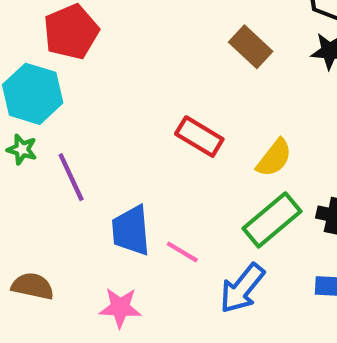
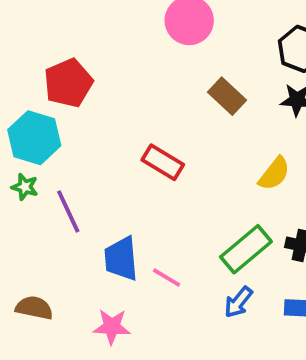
red rectangle: (199, 137) -> (163, 162), moved
yellow semicircle: (274, 158) -> (274, 174), moved
blue arrow: (242, 288) -> (238, 302), moved, size x0.7

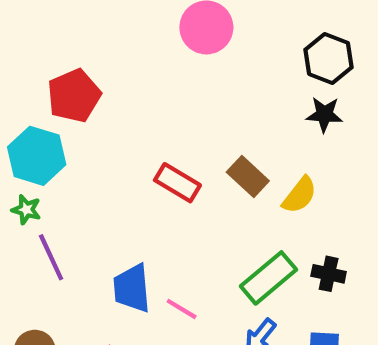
brown rectangle: (227, 96) -> (248, 176), moved
purple line: (68, 211) -> (51, 257), moved

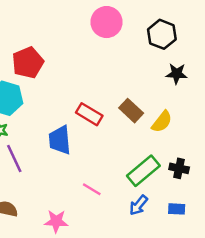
black hexagon: (329, 58) -> (162, 34), moved
blue trapezoid: (132, 288) -> (60, 140), moved

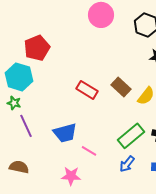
blue trapezoid: (60, 140) -> (65, 133), moved, turned -100
pink star: (56, 221) -> (71, 176), moved

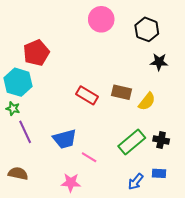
brown rectangle: (121, 87) -> (122, 92), turned -30
blue arrow: (127, 164) -> (136, 182), moved

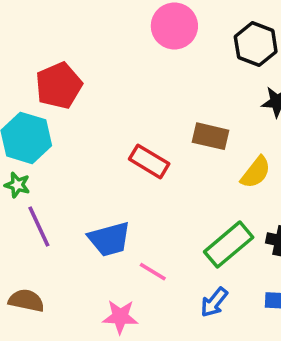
brown rectangle: (122, 92) -> (211, 136), moved
blue arrow: (136, 182) -> (214, 302), moved

